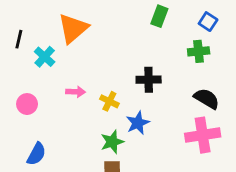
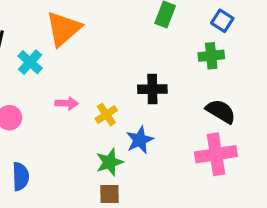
yellow cross: (109, 101) -> (106, 115), turned 30
blue semicircle: (36, 154) -> (21, 176), turned -30

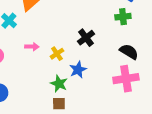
black cross: (152, 89) -> (86, 38), turned -36
green star: (109, 162) -> (59, 84), turned -30

